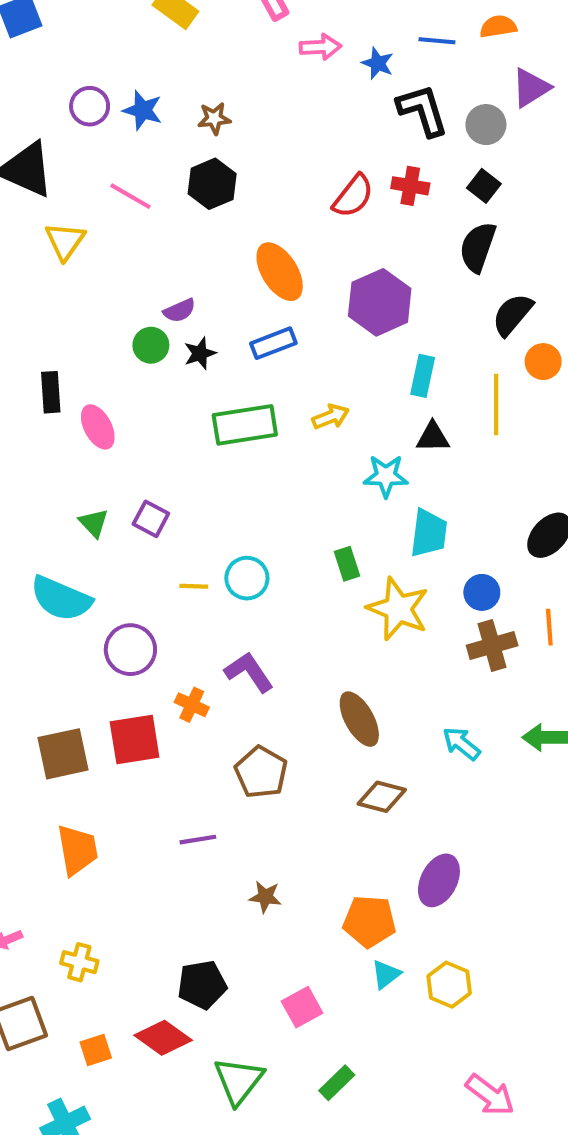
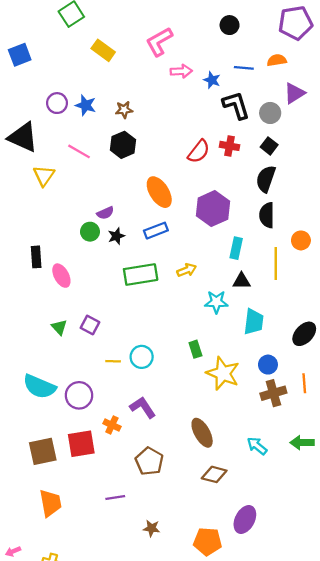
black semicircle: (512, 315) -> (267, 215), moved, turned -40
cyan trapezoid: (429, 533) -> (254, 322), moved
cyan semicircle: (61, 599) -> (39, 387), moved

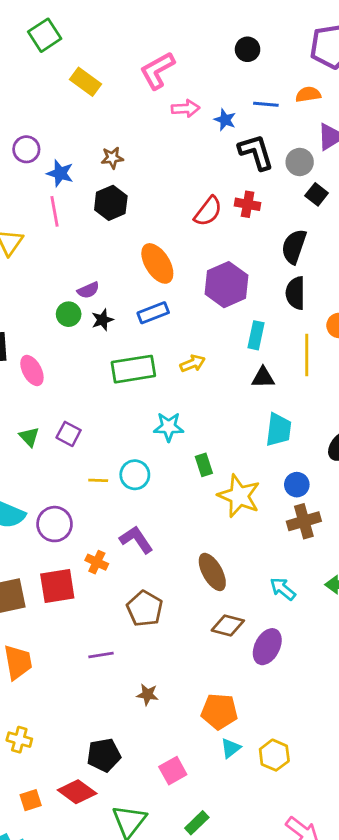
blue star: (86, 105) -> (60, 173), moved
black square: (269, 146) -> (317, 194), moved
pink line: (79, 151) -> (55, 211), turned 50
cyan star: (216, 302) -> (169, 427), moved
purple ellipse: (245, 520) -> (267, 647), moved

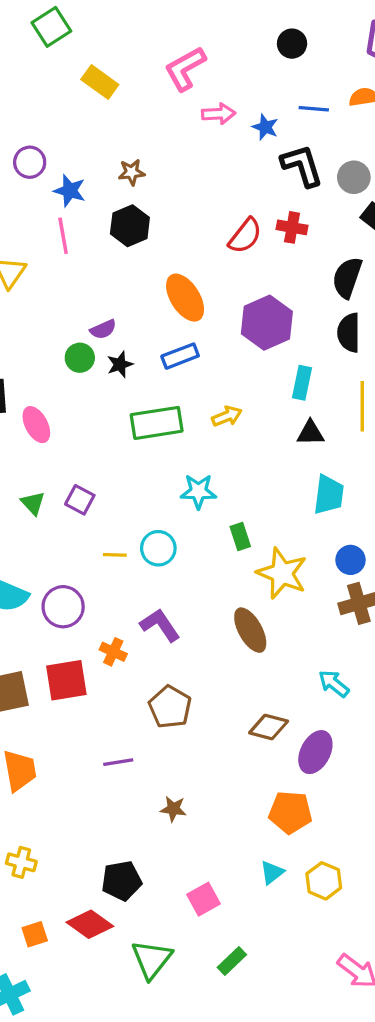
brown ellipse: (212, 572) -> (250, 630), moved
orange pentagon: (219, 711) -> (290, 812), moved

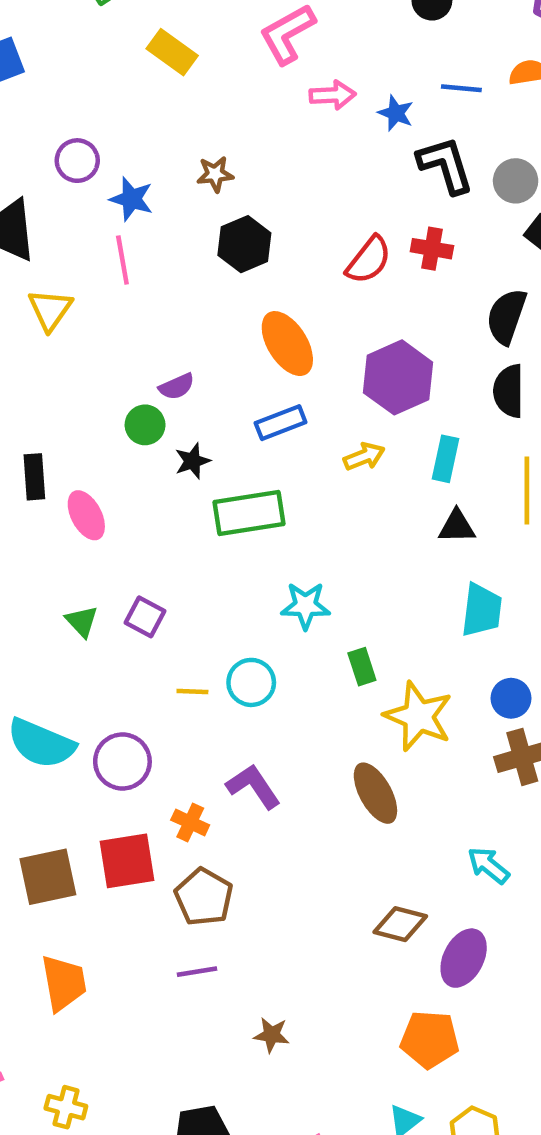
black hexagon: (130, 226) -> (244, 244), moved
black star: (120, 364) -> (192, 461), moved
yellow arrow: (227, 416) -> (364, 457), moved
brown pentagon: (170, 707) -> (204, 897), moved

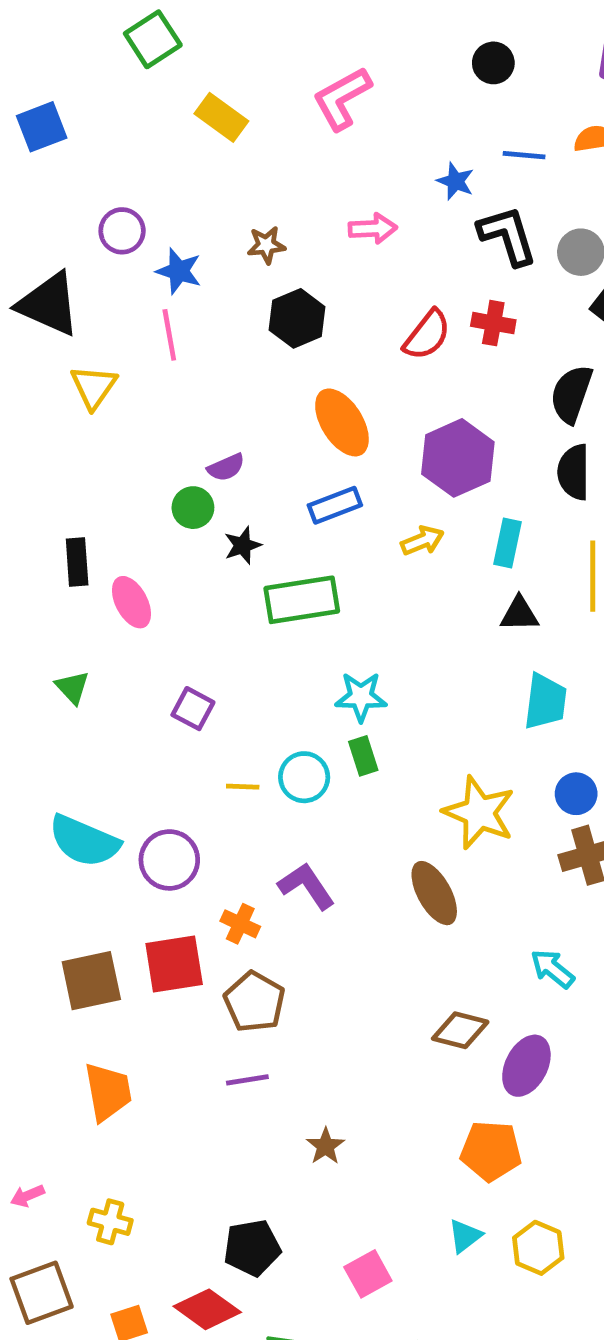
pink arrow: (333, 95) -> (373, 229), moved
green triangle: (82, 621) -> (72, 687), moved
green rectangle: (362, 667) -> (363, 756), moved
brown star: (272, 1035) -> (325, 1146), turned 30

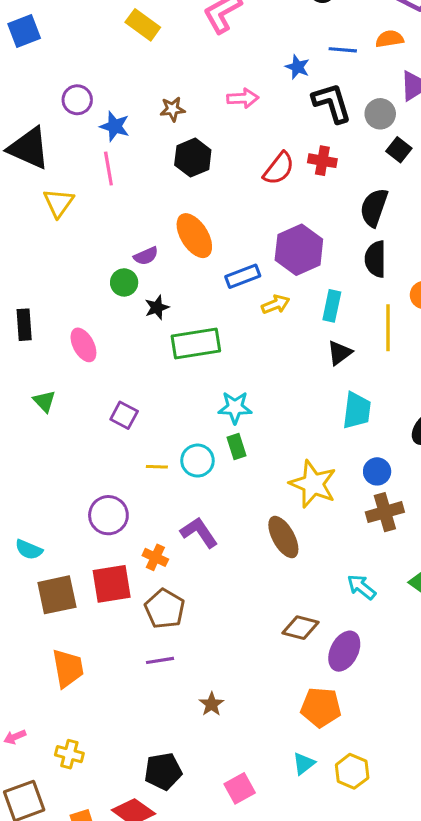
orange ellipse: (342, 422) -> (194, 236), moved
blue rectangle: (335, 505) -> (243, 276), moved
black rectangle: (77, 562) -> (24, 325), moved
black triangle: (519, 614) -> (340, 353), turned -36
cyan semicircle: (84, 841) -> (29, 550), moved, size x0.6

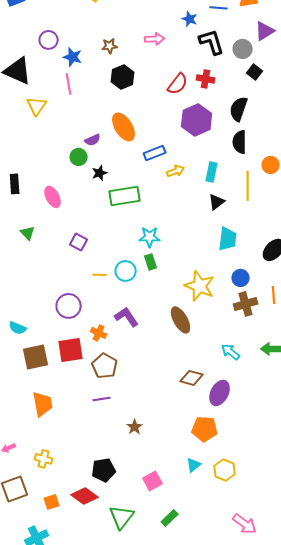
purple hexagon: (299, 250) -> (197, 120), moved

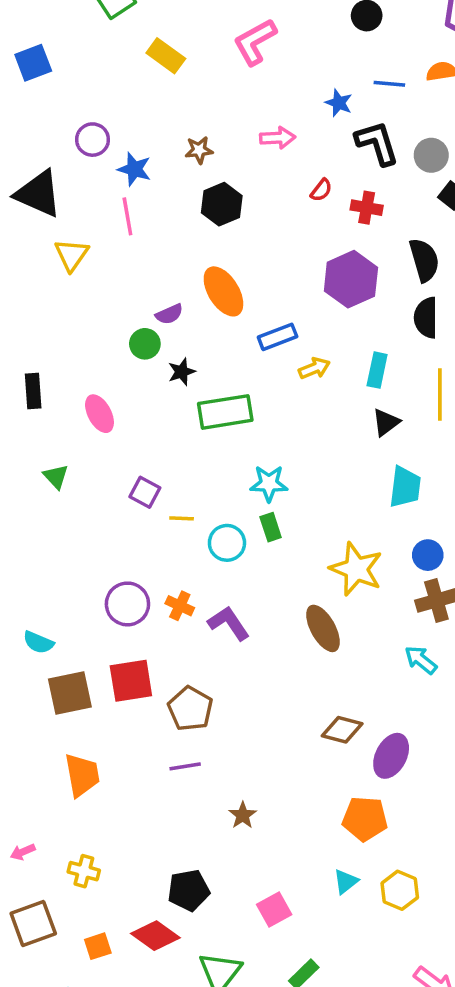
red semicircle: (178, 84) -> (321, 190), moved, size x0.6
black semicircle: (239, 109) -> (424, 260), turned 145
yellow line: (100, 275) -> (182, 518), moved
orange cross: (99, 333) -> (180, 606), moved
cyan arrow: (231, 352) -> (421, 660), moved

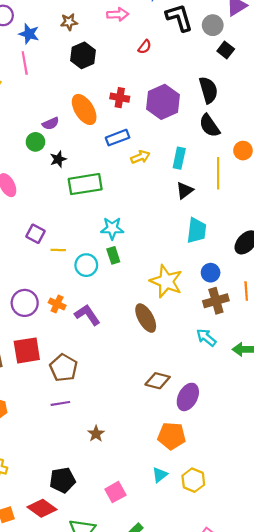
red cross: (367, 208) -> (120, 98), moved
black semicircle: (426, 318) -> (209, 126), turned -35

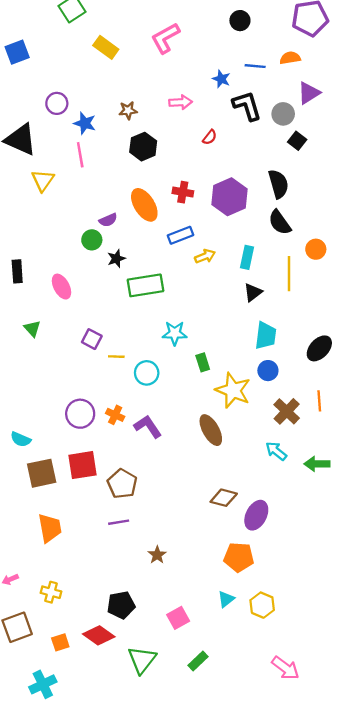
green rectangle: (113, 255) -> (203, 362), moved
blue circle: (211, 273) -> (268, 371), moved
brown cross: (216, 301) -> (287, 411), turned -30

